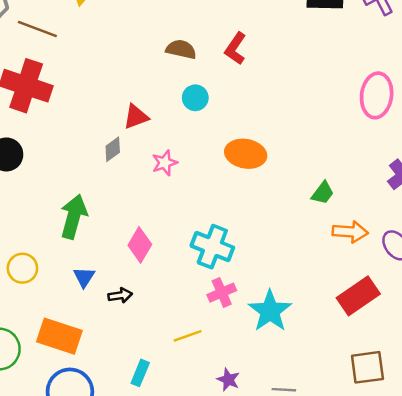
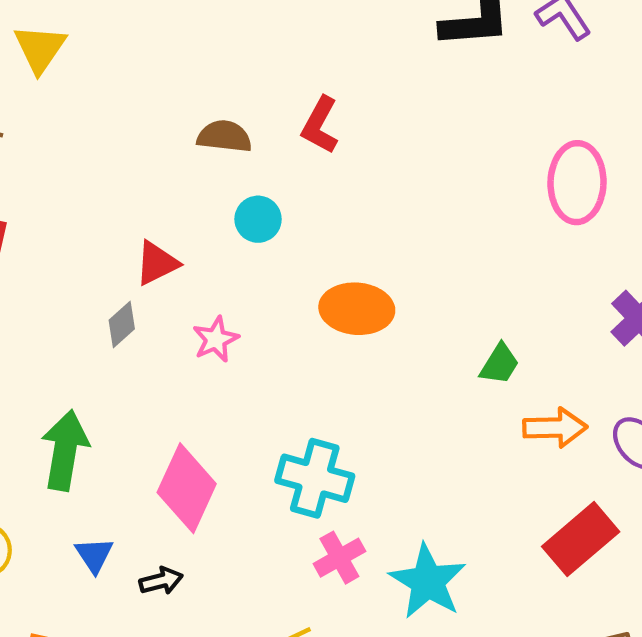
pink diamond: (140, 245) -> (187, 488), size x1.4

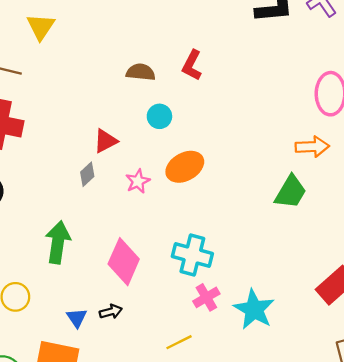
orange ellipse: (357, 309) -> (185, 167), moved, turned -33
green trapezoid: (500, 364) -> (291, 192), size x1.5
orange arrow: (555, 428) -> (312, 147), moved
blue triangle: (94, 555) -> (77, 318), moved

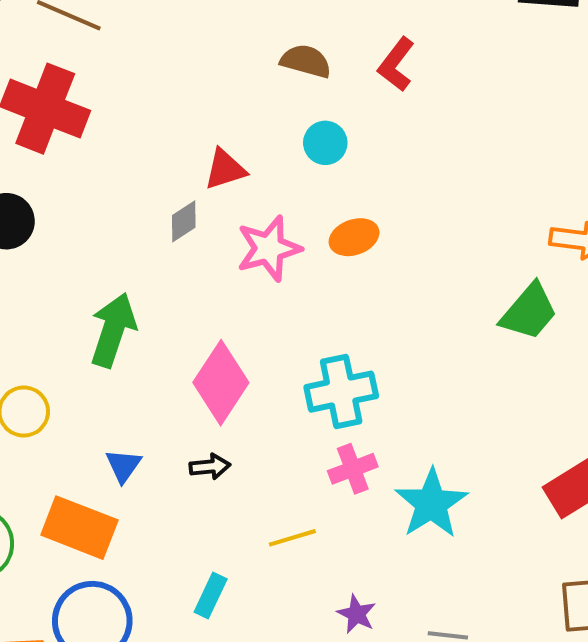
orange ellipse: (185, 167) -> (354, 237), size x0.7
pink star: (138, 181) -> (269, 248), size x1.5
cyan cross: (192, 255) -> (341, 392), turned -36
black arrow: (111, 312) -> (210, 467), moved

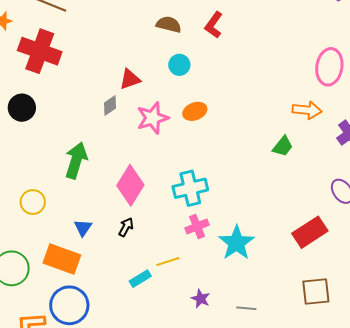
green trapezoid: (529, 312) -> (283, 146), size x0.7
black arrow: (210, 467) -> (126, 227), turned -54
cyan rectangle: (211, 596) -> (140, 279), moved, turned 35

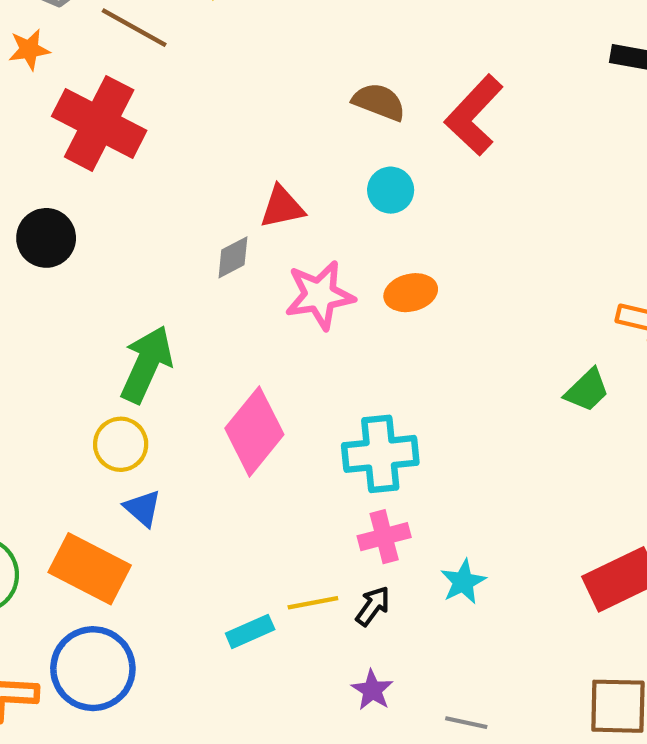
red L-shape: (214, 25) -> (474, 115), size x1.4
yellow circle: (33, 202) -> (121, 444), moved
black arrow: (126, 227) -> (373, 606), moved
blue triangle: (83, 228) -> (143, 508), turned -30
cyan star: (236, 243) -> (463, 582), size x0.6

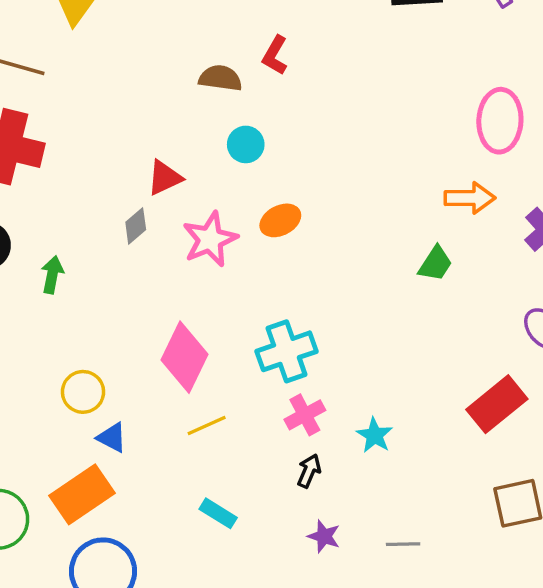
red L-shape: (474, 115) -> (275, 55), moved, size x0.6
green arrow: (147, 364) -> (52, 275), moved, size x0.6
orange rectangle: (90, 569) -> (82, 494), turned -48
yellow line: (313, 603) -> (207, 425), moved
cyan rectangle: (250, 631) -> (218, 513), turned 69

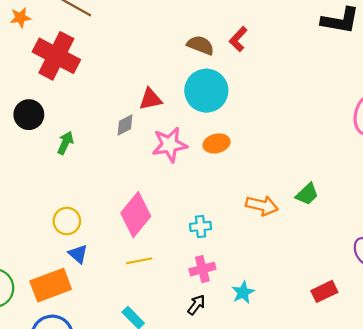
cyan circle: (246, 144) -> (206, 91), size x1.8
orange arrow: (470, 198) -> (262, 205), moved
cyan cross: (286, 351) -> (201, 226), size x0.6
red rectangle: (497, 404) -> (324, 291), size x0.7

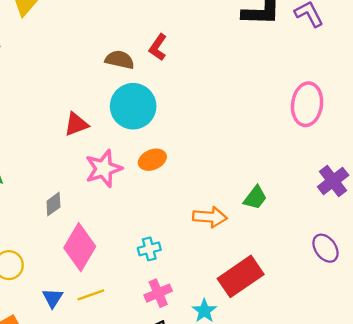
gray diamond: (125, 125) -> (53, 204), moved
blue triangle: (78, 254) -> (53, 298), moved, turned 30
red rectangle: (324, 291) -> (241, 276), moved, size x1.6

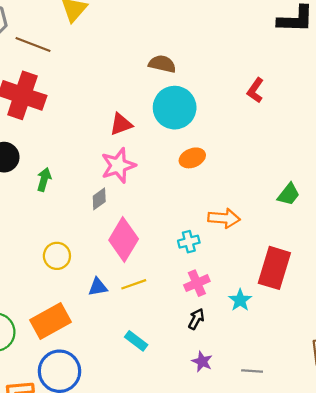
red L-shape: (158, 47) -> (255, 90), moved
pink star: (104, 169) -> (118, 165), moved
orange arrow: (210, 217) -> (224, 218), moved
red rectangle: (241, 276) -> (274, 268), turned -39
blue triangle: (53, 298) -> (98, 287), turned 48

